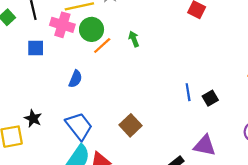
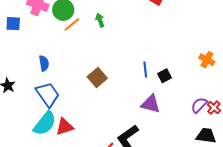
blue semicircle: (75, 79) -> (44, 63), moved, turned -35
brown square: (131, 125) -> (97, 78), moved
purple triangle: (205, 146) -> (151, 104), moved

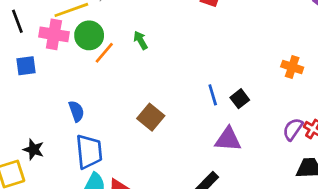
blue trapezoid: (48, 94) -> (89, 152), turned 40

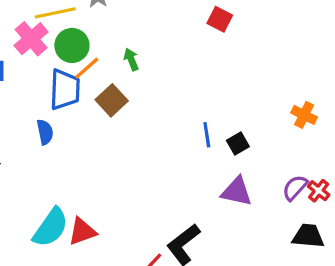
pink cross: (54, 34) -> (31, 39), turned 32
brown square: (151, 117) -> (112, 100), moved
purple triangle: (228, 139) -> (237, 192), moved
blue trapezoid: (89, 152) -> (65, 90), moved

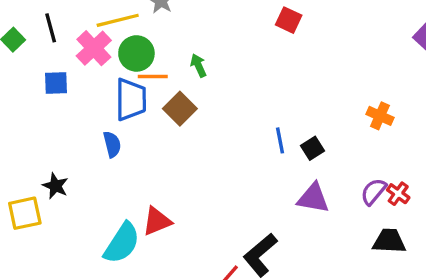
orange line: (87, 68) -> (153, 76), turned 44
red triangle: (82, 231) -> (157, 221), moved

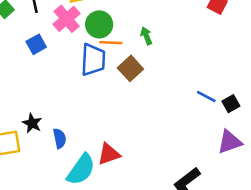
blue square: (56, 83) -> (36, 44), turned -30
blue line: (280, 140) -> (206, 96), turned -54
blue semicircle: (112, 144) -> (60, 138), moved
purple triangle: (313, 198) -> (230, 142), turned -32

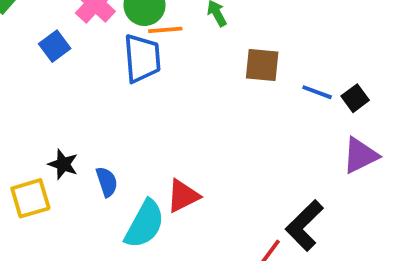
brown square: (130, 68) -> (262, 65), moved, turned -35

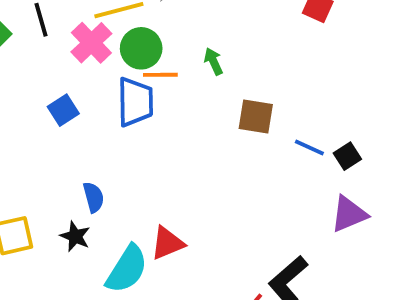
blue square: (55, 46) -> (63, 110), moved
black star: (63, 164) -> (75, 236), moved
blue semicircle: (107, 182) -> (94, 197), moved

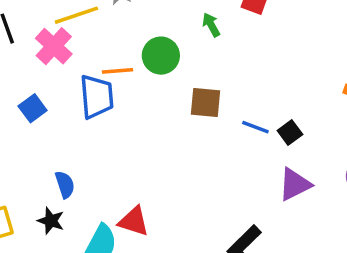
green circle: (141, 48) -> (161, 56), moved
green arrow: (213, 61) -> (211, 25), moved
red triangle: (167, 243) -> (134, 221), turned 44

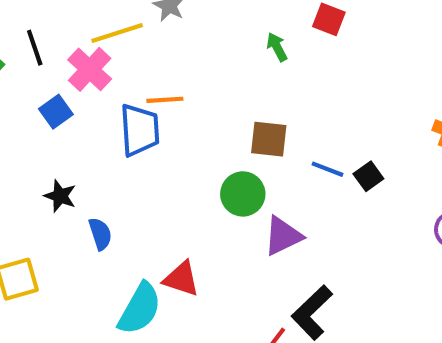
green circle: (161, 56) -> (243, 194), moved
blue square: (33, 108) -> (56, 112), moved
purple triangle: (295, 184) -> (283, 236), moved
black star: (51, 221) -> (60, 196), moved

